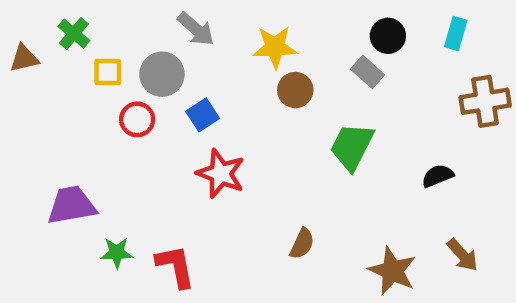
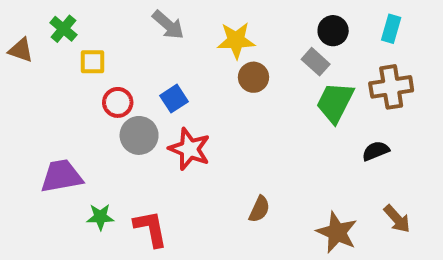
brown triangle: (24, 58) -> (21, 50), turned 32
gray circle: (162, 74) -> (139, 135), moved
brown cross: (485, 101) -> (391, 87), moved
green trapezoid: (352, 147) -> (335, 102), moved

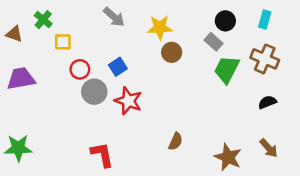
brown cross: (391, 87) -> (265, 59), turned 32
black semicircle: (376, 151) -> (267, 102), moved
purple trapezoid: (61, 176) -> (21, 79), moved
green star: (100, 217) -> (18, 148), moved, size x1.5

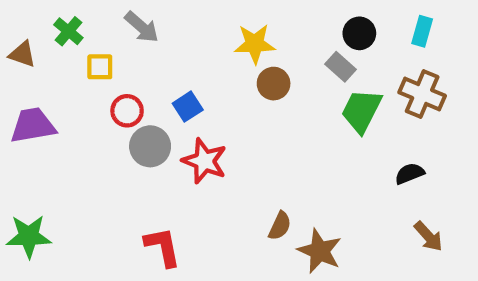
gray arrow: (114, 17) -> (142, 27), moved
black semicircle: (267, 102) -> (410, 174), moved
brown star: (228, 157) -> (320, 251), moved

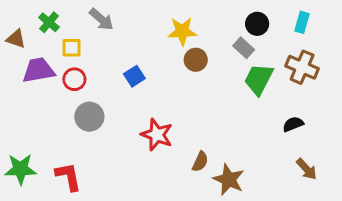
red circle: (127, 111) -> (74, 79), moved
purple trapezoid: (33, 125) -> (38, 70), moved
gray circle: (150, 146) -> (89, 117), moved
red star: (204, 161) -> (157, 135), moved
red L-shape: (163, 247) -> (68, 177), moved

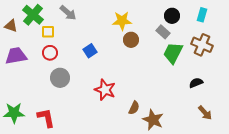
green cross: (49, 22) -> (33, 15), size x1.5
purple trapezoid: (38, 70) -> (16, 56), moved

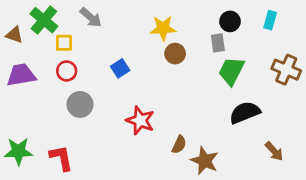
gray rectangle: (163, 32) -> (218, 43), turned 40
brown cross: (202, 45) -> (286, 70), moved
black semicircle: (196, 83) -> (245, 112), moved, size x1.6

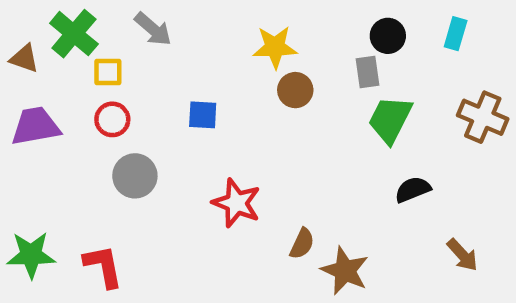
blue square: (120, 68) -> (203, 115), turned 36
black semicircle: (245, 112) -> (413, 189), size x0.7

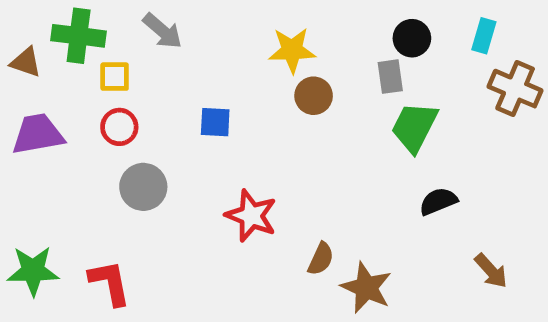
green cross: (74, 34) -> (79, 36), turned -33
brown cross: (483, 117) -> (515, 89), moved

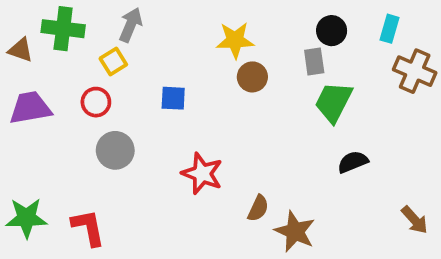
gray arrow: (162, 31) -> (131, 25), turned -108
yellow square: (115, 77) -> (113, 61), moved, turned -32
brown arrow: (491, 271) -> (415, 220), moved

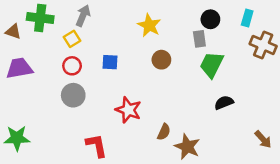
yellow star: (235, 40) -> (149, 25), turned 30
brown circle: (252, 77) -> (161, 60), moved
red circle: (96, 102) -> (72, 66), moved
red L-shape: (88, 228) -> (97, 145), moved

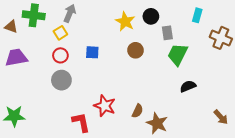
cyan rectangle: (247, 18) -> (197, 15), moved
black circle: (210, 19) -> (151, 16), moved
red star: (128, 110) -> (105, 106), moved

